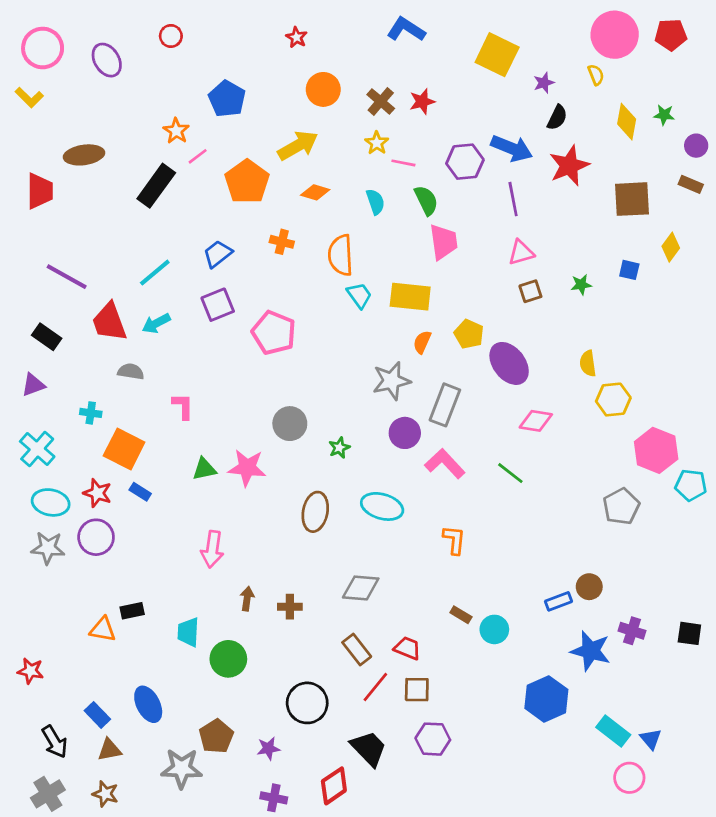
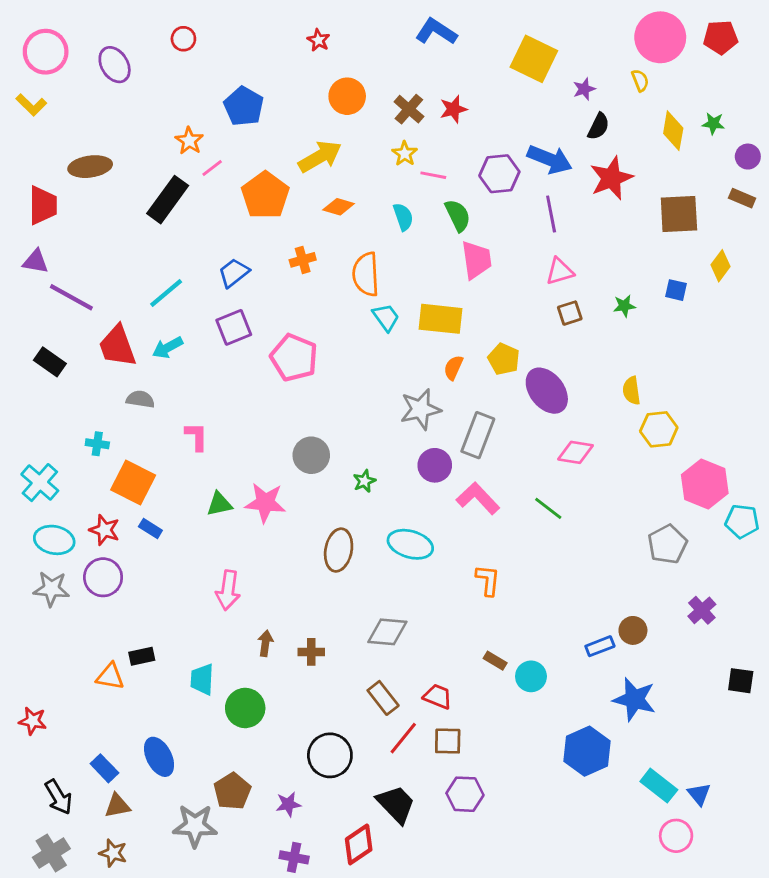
orange cross: (282, 242) -> (303, 260), turned -30
purple triangle: (33, 385) -> (36, 261), moved, turned 30
purple cross: (632, 631) -> (702, 610), moved, turned 30

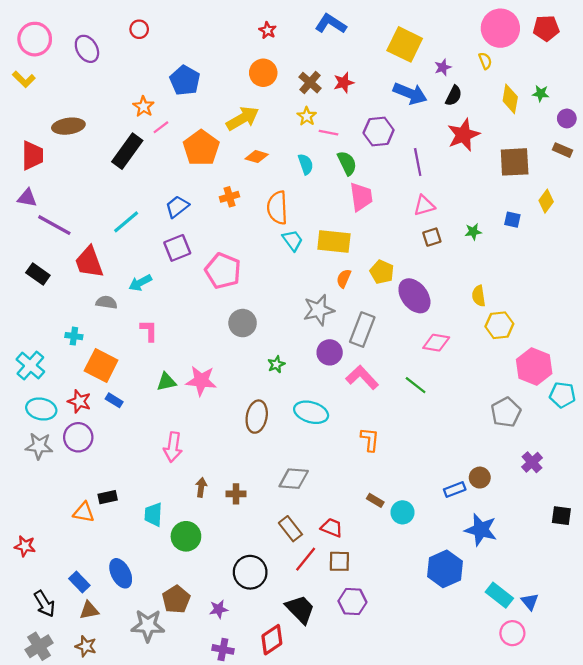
red star: (318, 40) -> (268, 30), moved
blue arrow: (550, 159) -> (410, 93), moved
cyan arrow: (168, 348) -> (140, 283), moved
gray circle: (311, 455) -> (243, 323), moved

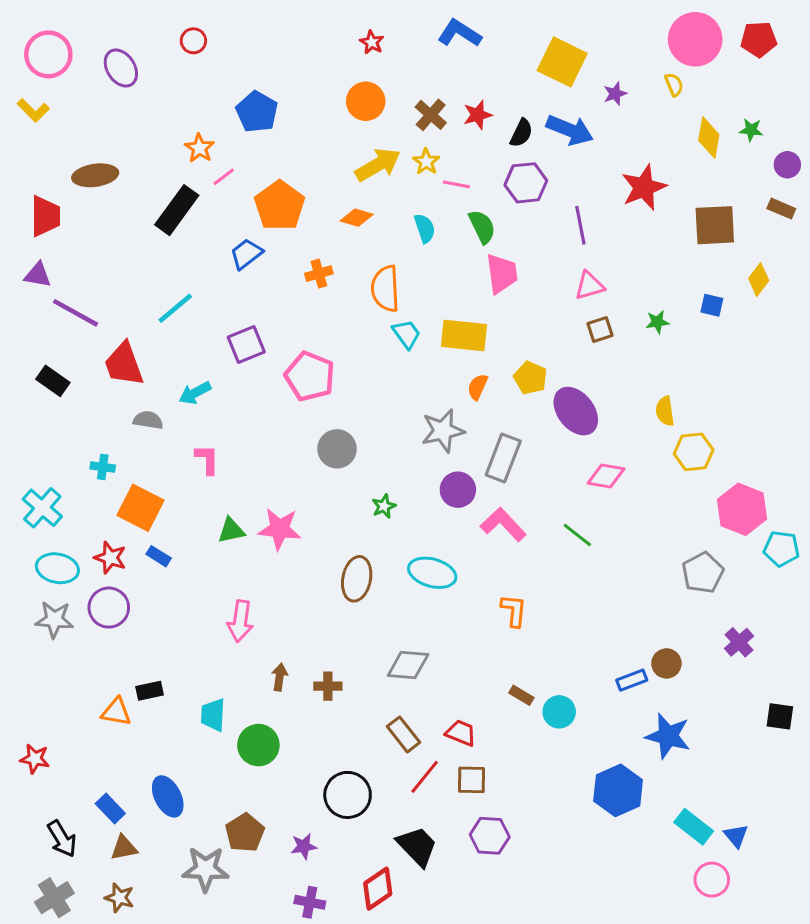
black semicircle: (454, 96) -> (521, 133), moved
yellow arrow: (243, 118) -> (378, 165), moved
blue trapezoid: (177, 207) -> (246, 254), moved

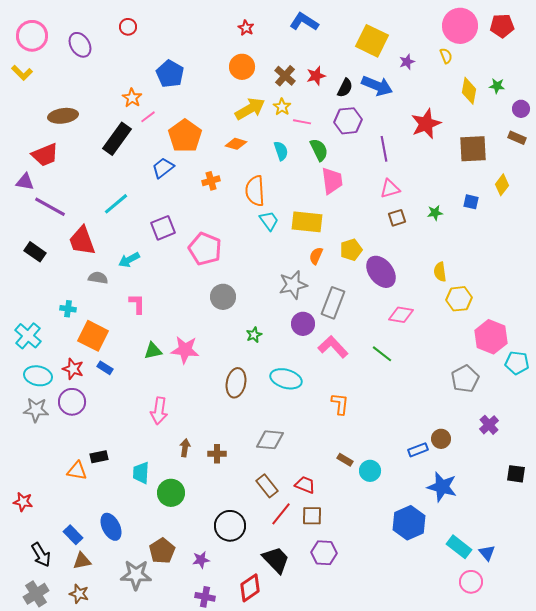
red trapezoid: (45, 216) -> (45, 155), moved, turned 68
yellow pentagon: (530, 378) -> (351, 250), turned 30

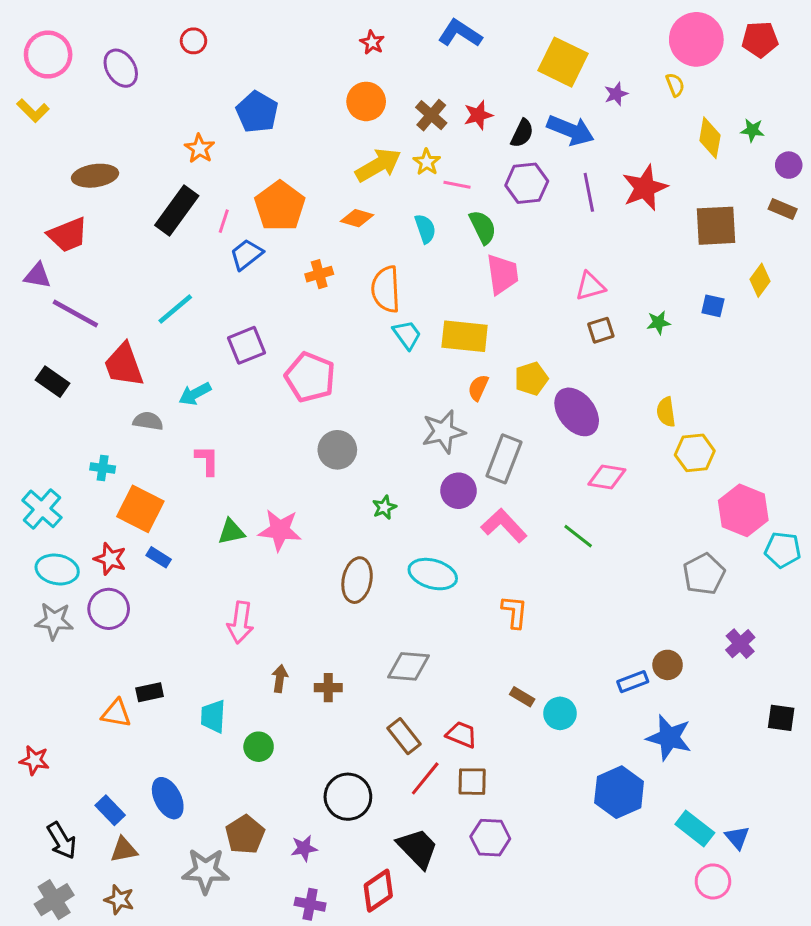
pink line: (148, 117) -> (224, 221), moved, turned -35
purple line: (384, 149) -> (589, 192), moved
green circle: (171, 493) -> (259, 747), size x0.7

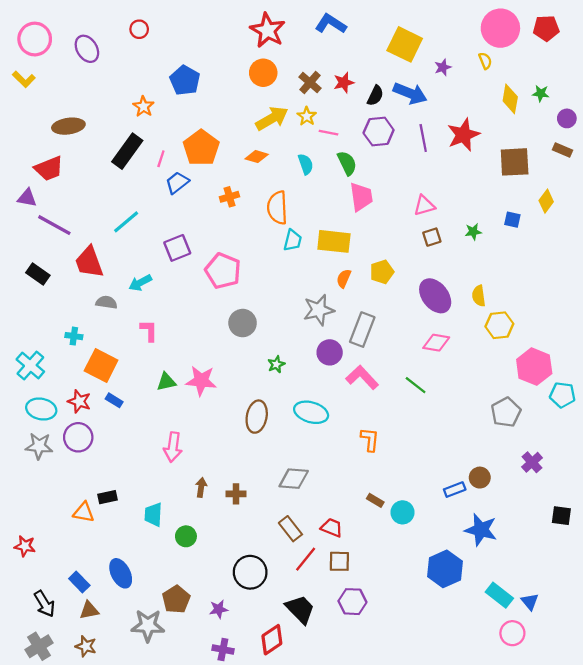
red star: (372, 42) -> (268, 30), size x2.0
cyan trapezoid: (407, 335) -> (293, 240), turned 50
purple ellipse: (577, 412) -> (435, 296), moved

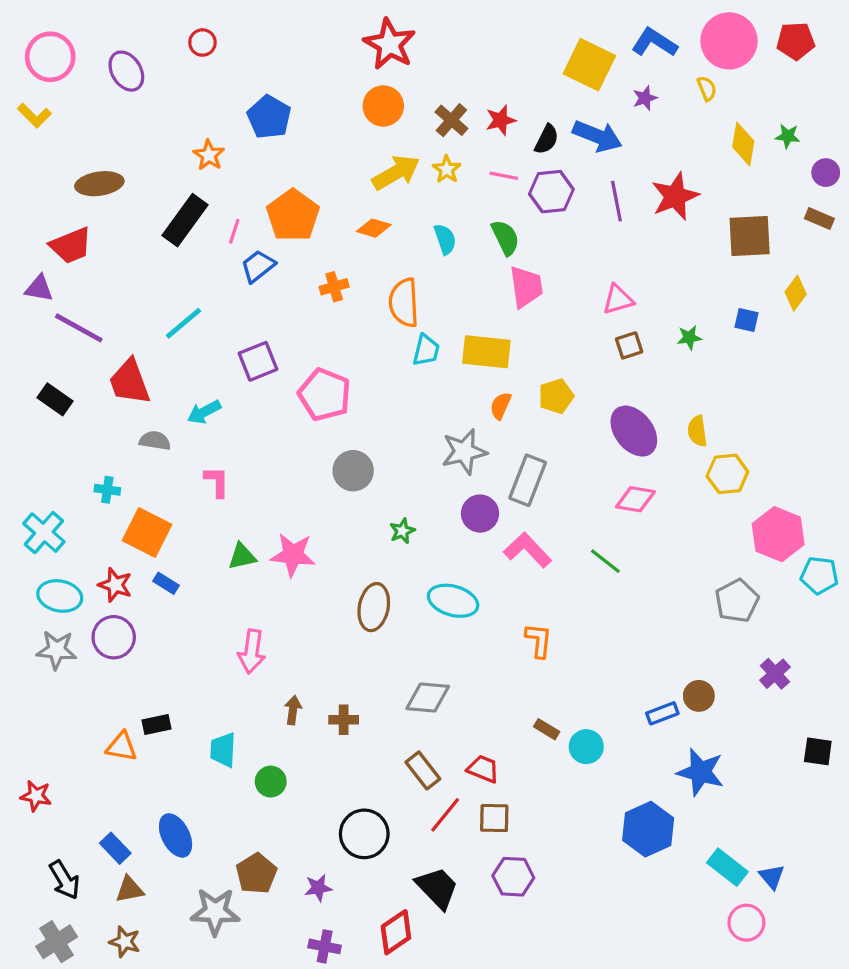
blue L-shape: (331, 24) -> (654, 43), moved
pink line: (328, 133) -> (504, 176), moved

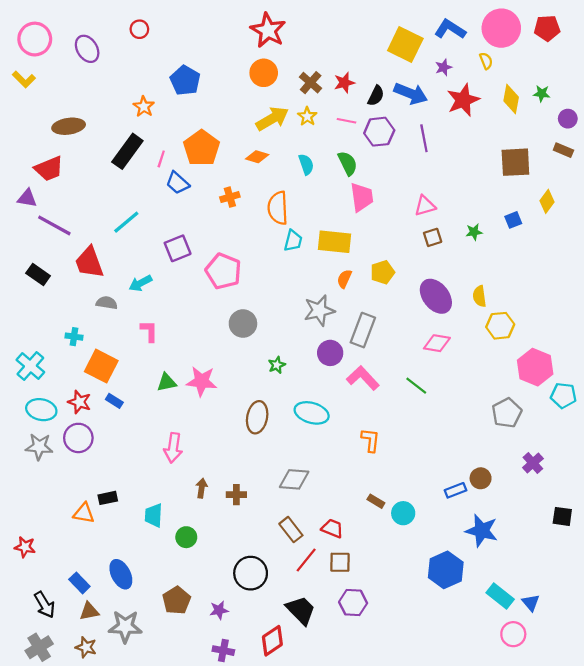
red star: (675, 196) -> (463, 100), moved
blue trapezoid: (258, 266) -> (178, 183), turned -100
blue square: (746, 320) -> (513, 220), turned -35
gray star: (215, 912) -> (125, 627), moved

